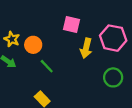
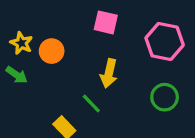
yellow arrow: (86, 48) -> (109, 73), moved
green line: (47, 66) -> (91, 104), moved

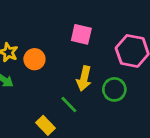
green circle: (165, 97) -> (114, 89), moved

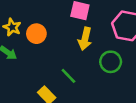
yellow arrow: (84, 78) -> (85, 39), moved

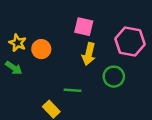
green line: (68, 76) -> (73, 90), turned -42

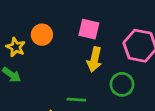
orange circle: (41, 49) -> (42, 35), moved

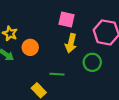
orange circle: (42, 35) -> (30, 47), moved

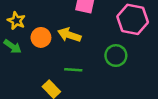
yellow arrow: (71, 43) -> (69, 35), moved, turned 96

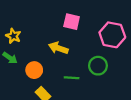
orange circle: (41, 37) -> (34, 70), moved
green line: (73, 70) -> (72, 78), moved

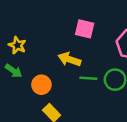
green line: (72, 78) -> (88, 78), moved

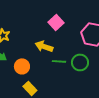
pink square: (85, 29) -> (56, 22), turned 35

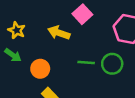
yellow arrow: (44, 46) -> (59, 33), moved

